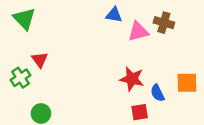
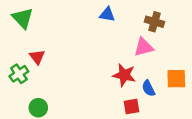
pink triangle: (138, 32) -> (144, 47), moved

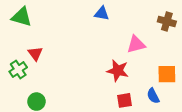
green triangle: (23, 18) -> (22, 17), turned -30
brown cross: (155, 22) -> (167, 21), moved
blue semicircle: (148, 88) -> (153, 96), moved

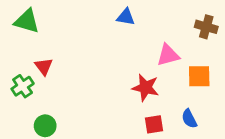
orange square: (167, 74) -> (199, 76), moved

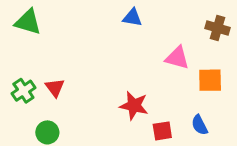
pink triangle: (168, 55) -> (177, 58), turned 30
red triangle: (44, 66) -> (55, 88), moved
red star: (145, 88) -> (134, 106), moved

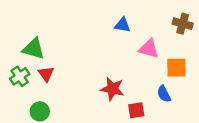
blue triangle: (132, 18) -> (122, 25), moved
green triangle: (28, 22) -> (33, 49), moved
blue semicircle: (200, 125) -> (164, 94), moved

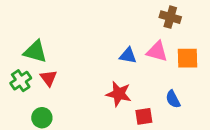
brown cross: (183, 24) -> (170, 17), moved
blue triangle: (122, 25) -> (128, 55), moved
orange square: (176, 68) -> (188, 58), moved

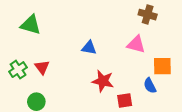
green triangle: (35, 52) -> (31, 25), moved
blue triangle: (128, 55) -> (89, 48), moved
orange square: (188, 58) -> (162, 66), moved

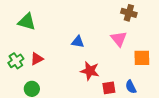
pink triangle: (136, 44) -> (119, 39), turned 36
red triangle: (42, 67) -> (37, 59), turned 40
blue semicircle: (150, 86) -> (131, 87), moved

